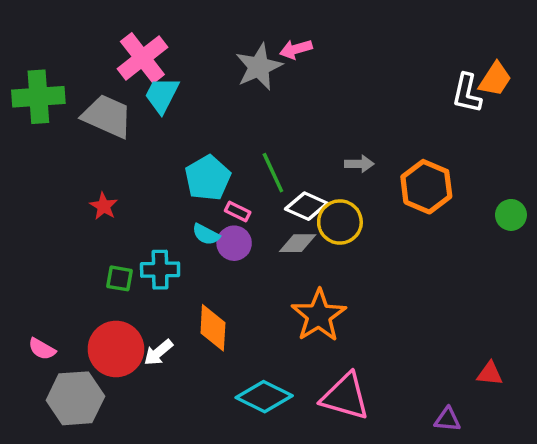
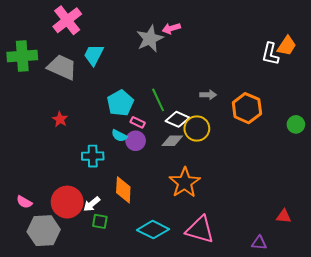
pink cross: (142, 58) -> (67, 20), moved
green square: (119, 278) -> (100, 221), moved

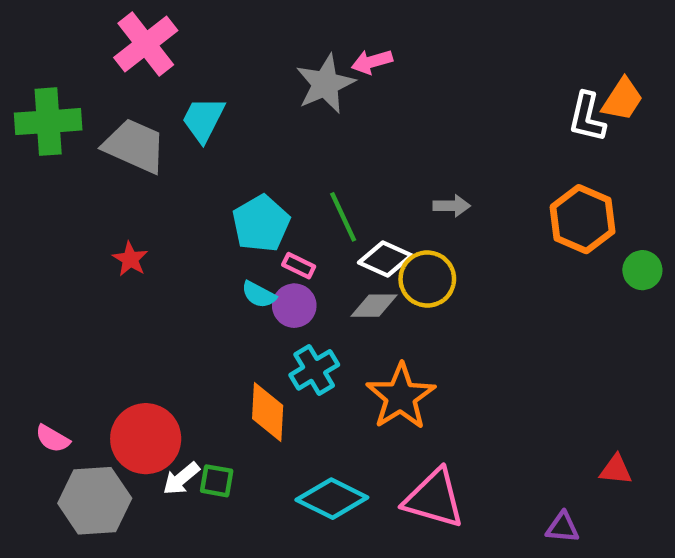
orange hexagon: (247, 108) -> (583, 219), moved
cyan cross: (93, 156) -> (314, 370), moved, turned -30
white arrow: (92, 204) -> (181, 479), moved

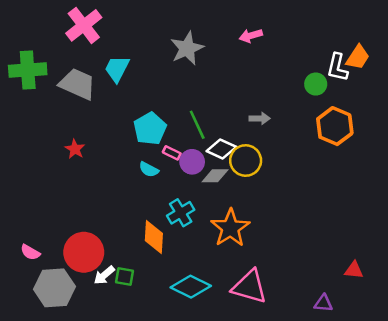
pink arrow: (372, 62) -> (251, 36), moved
green circle: (642, 270) -> (316, 84), moved
purple circle: (294, 306) -> (192, 162), moved

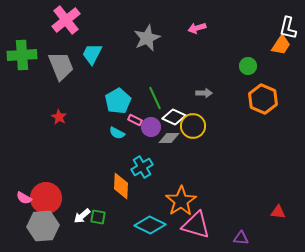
white L-shape: (337, 67) -> (288, 28), moved
gray trapezoid: (77, 84) -> (61, 66), turned 44
orange star: (230, 228) -> (181, 201), moved
red circle: (84, 252) -> (46, 198), moved
purple triangle: (323, 303) -> (241, 238), moved

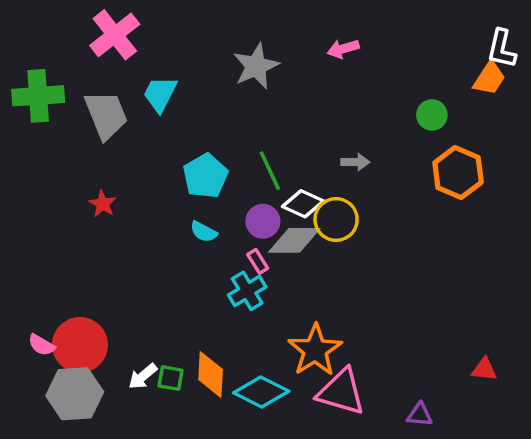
pink rectangle: (135, 120) -> (258, 261), moved, turned 32
gray diamond: (169, 138) -> (294, 240), size x1.4
orange diamond: (121, 186) -> (211, 375), moved

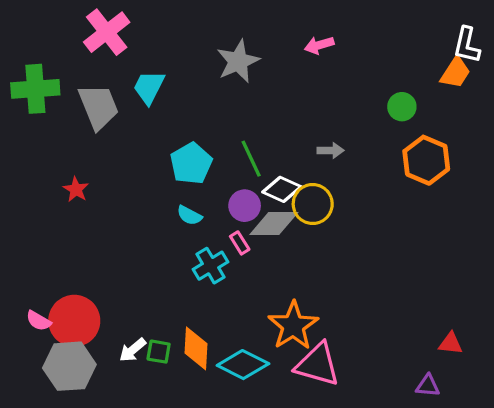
red star: (103, 204) -> (76, 189), moved
cyan cross: (247, 291) -> (211, 266), moved
purple triangle: (420, 415) -> (428, 386), moved

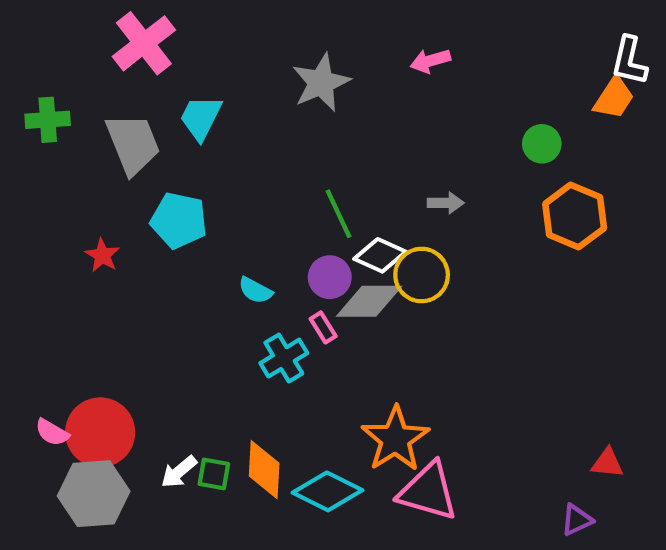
green cross: (35, 89) -> (48, 120), size x0.7
cyan pentagon: (191, 163) -> (179, 220), moved, turned -30
purple triangle: (428, 386) -> (577, 520), turned -30

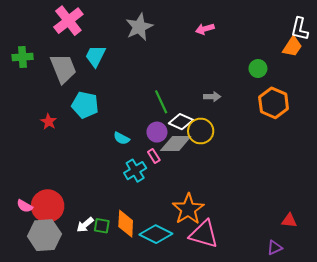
gray star: (321, 83) -> (139, 27), moved

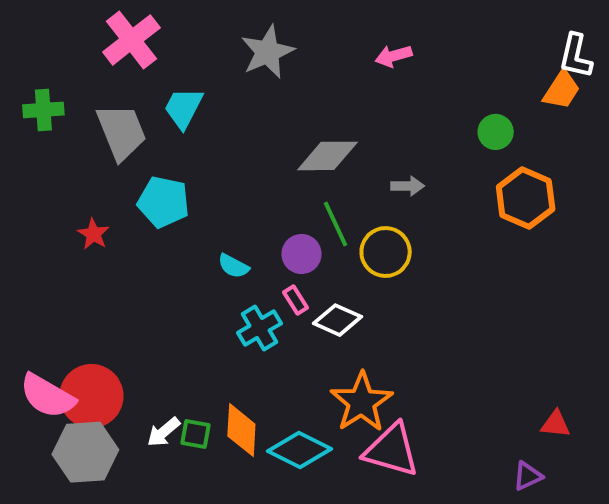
green line: (161, 102) -> (336, 224), moved
white diamond: (181, 122) -> (338, 320), moved
gray diamond: (176, 143) -> (328, 156), moved
pink semicircle: (25, 206) -> (47, 396), size x1.8

